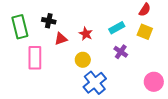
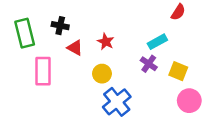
cyan rectangle: (117, 28) -> (157, 42), moved
yellow square: (145, 32) -> (178, 71), moved
red triangle: (61, 39) -> (75, 48), turned 48

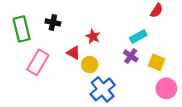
red triangle: (75, 48) -> (73, 53), moved
pink rectangle: (43, 71) -> (38, 62), turned 30

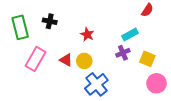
red triangle: (73, 53) -> (66, 60), moved
purple cross: (131, 56) -> (123, 53), turned 32

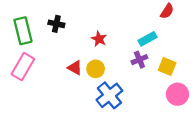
pink rectangle: (35, 59) -> (23, 67), moved

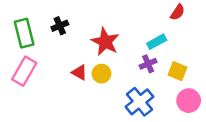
black cross: (56, 24) -> (60, 26), turned -35
red star: (99, 39) -> (105, 42), size x1.6
blue cross: (109, 95) -> (140, 102), moved

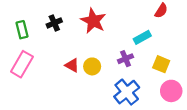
green rectangle: (24, 33) -> (22, 30), size x0.7
red star: (105, 42) -> (93, 21), moved
purple cross: (148, 64) -> (126, 59), moved

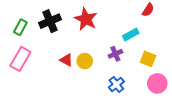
black cross: (54, 23) -> (50, 21), size x1.5
green rectangle: (22, 30) -> (20, 27), turned 42
blue cross: (127, 92) -> (116, 84), size x0.7

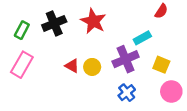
purple cross: (115, 54) -> (126, 59), size x1.6

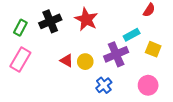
yellow square: (161, 65) -> (153, 49), moved
pink circle: (171, 91) -> (148, 85), moved
blue cross: (127, 93) -> (104, 85), moved

